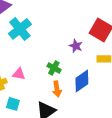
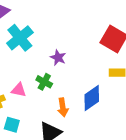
purple star: (76, 46) -> (58, 58), moved
green cross: (54, 68) -> (44, 82), moved

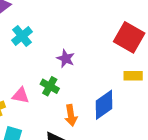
cyan cross: (20, 38) -> (22, 36), size x0.7

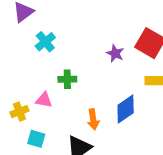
purple star: (66, 59) -> (115, 53), moved
green cross: (50, 86) -> (67, 79), moved, turned -30

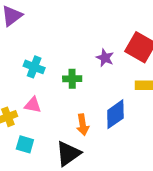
cyan cross: (45, 42) -> (34, 67), moved, turned -30
green cross: (67, 79) -> (72, 79), moved

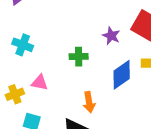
cyan cross: (34, 67) -> (23, 45), moved
blue diamond: (115, 114) -> (122, 75), moved

